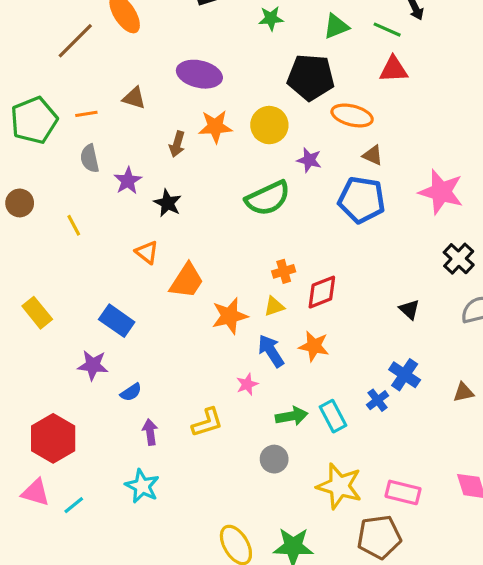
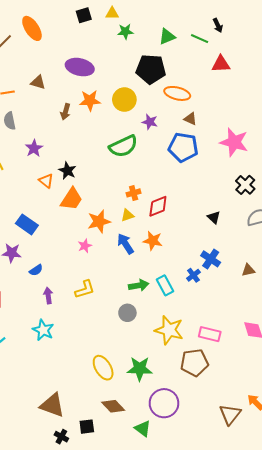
red triangle: (393, 69) -> (221, 64), moved
purple star: (128, 181) -> (34, 148), moved
black star: (168, 203) -> (68, 171), moved
pink star: (247, 384) -> (85, 246), moved

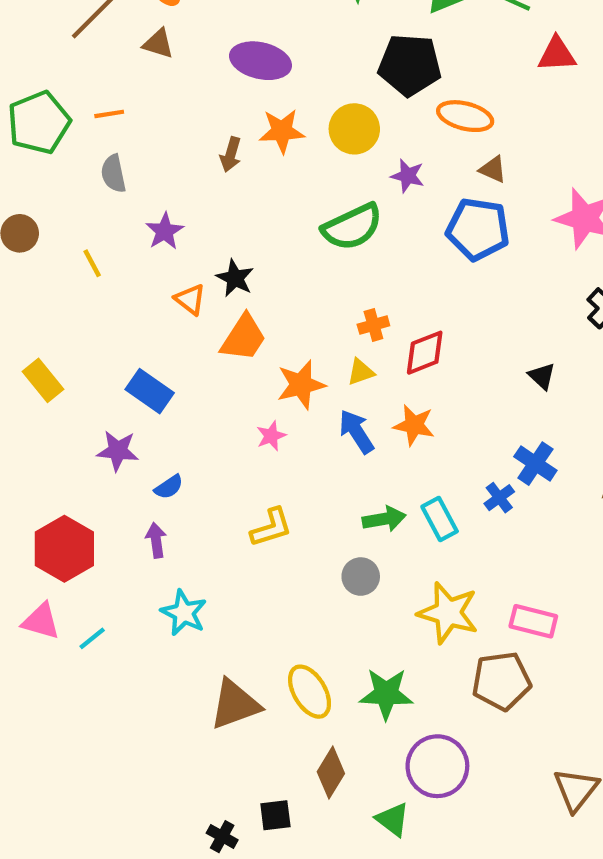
brown triangle: (38, 82) -> (158, 44), moved
purple arrow: (48, 296) -> (156, 540), moved
brown triangle: (52, 405) -> (235, 704), moved, turned -40
brown diamond: (113, 406) -> (331, 773), turned 75

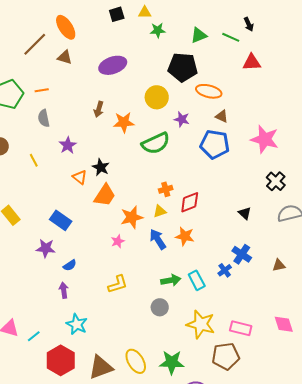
purple ellipse: (261, 61) -> (113, 65), turned -32
orange star: (282, 131) -> (124, 122), moved
red hexagon: (64, 549) -> (61, 360), moved

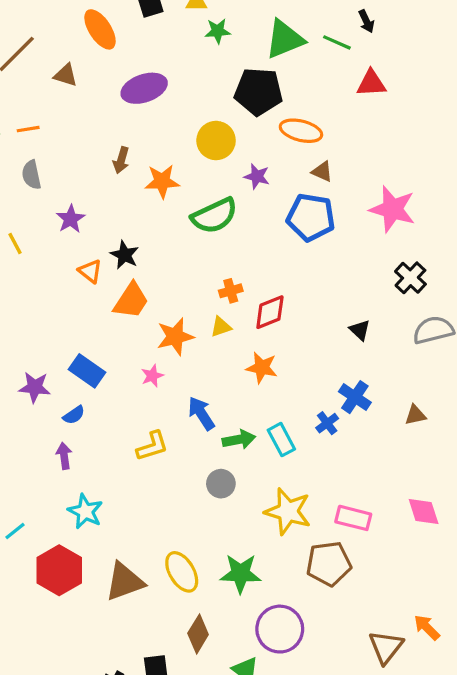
orange ellipse: (66, 27) -> (100, 29), moved
green triangle: (199, 35) -> (285, 39), size x1.5
blue rectangle: (61, 220) -> (87, 371), moved
blue arrow: (158, 239) -> (201, 413), moved

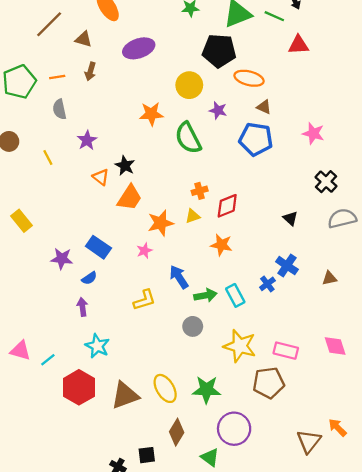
brown arrow: (121, 160) -> (90, 71), moved
pink star: (392, 209) -> (313, 133), size x0.7
green semicircle: (214, 216) -> (188, 138), turned 88

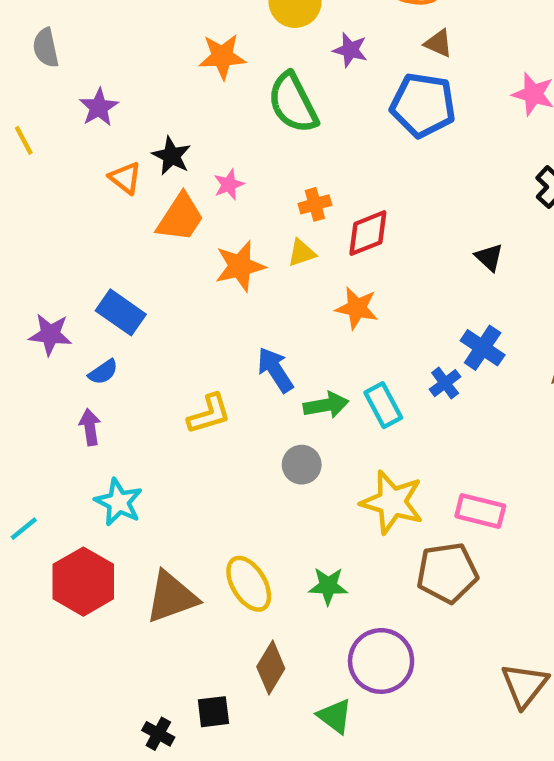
pink star: (144, 251) -> (229, 185), moved
green star: (206, 390) -> (328, 586), size x0.7

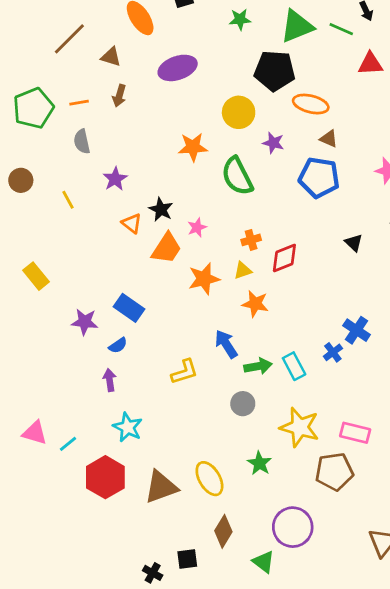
black triangle: (489, 257) -> (354, 243), moved
orange star: (357, 308) -> (255, 304), moved
green star: (328, 586) -> (259, 463), moved, turned 30

